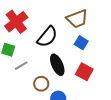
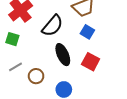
gray line: (21, 66) -> (15, 67), moved
brown circle: (41, 84) -> (36, 76), moved

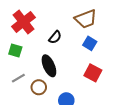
black semicircle: (52, 26) -> (55, 37), size x0.6
black ellipse: (63, 55) -> (49, 66), moved

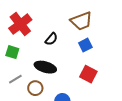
blue square: (90, 43) -> (85, 45), turned 32
black ellipse: (49, 66) -> (45, 67), turned -50

